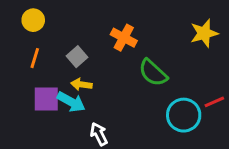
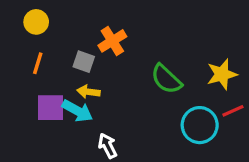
yellow star: (204, 33) -> (222, 74), moved
orange cross: (124, 38) -> (112, 41), moved, turned 30
gray square: (77, 57) -> (84, 62), turned -30

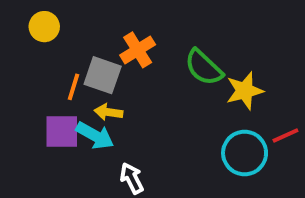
gray square: (84, 62) -> (103, 75), size x1.4
orange line: (38, 63) -> (73, 87), moved
yellow star: (222, 74) -> (245, 91), moved
green semicircle: (166, 79) -> (204, 67), moved

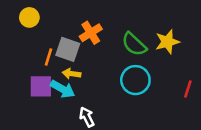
yellow star: (245, 91) -> (167, 42), moved
red line: (285, 136) -> (188, 89), turned -48
cyan circle: (245, 153) -> (135, 80), moved

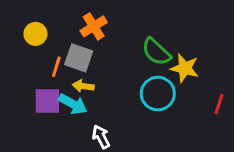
yellow circle: (29, 17) -> (35, 34), moved
orange cross: (91, 33) -> (94, 26), moved
yellow star: (167, 42) -> (185, 68), moved, turned 30

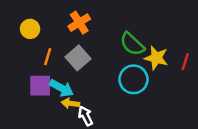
gray square: (79, 58) -> (78, 58), moved, turned 30
yellow arrow: (83, 86) -> (70, 103), moved
red line: (219, 104) -> (185, 62), moved

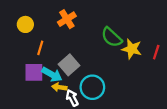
gray square: (78, 58) -> (69, 65), moved
cyan circle: (133, 79) -> (92, 87), moved

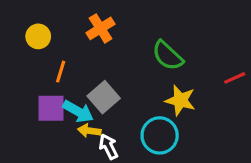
yellow star: (132, 49) -> (180, 100), moved
red line: (156, 52) -> (235, 78), turned 48
cyan circle: (92, 87) -> (160, 135), moved

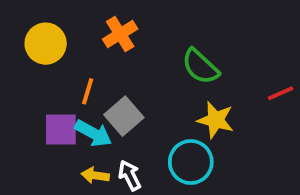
yellow circle: (38, 36) -> (46, 44), size x1.4
orange line: (61, 72) -> (88, 91), moved
yellow arrow: (89, 131) -> (95, 175), moved

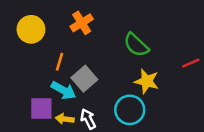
purple square: (61, 130) -> (41, 109), moved

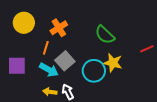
orange cross: (82, 23) -> (59, 28), moved
purple square: (41, 109) -> (17, 66), moved
cyan circle: (130, 110) -> (94, 71), moved

